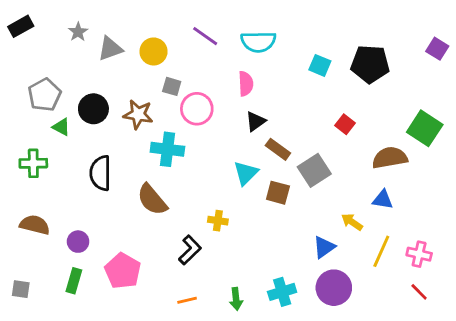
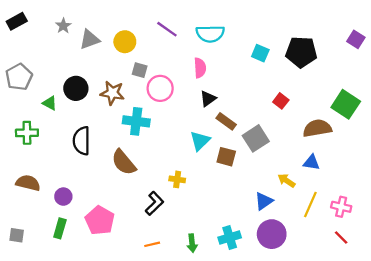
gray pentagon: (44, 95) -> (19, 77), moved

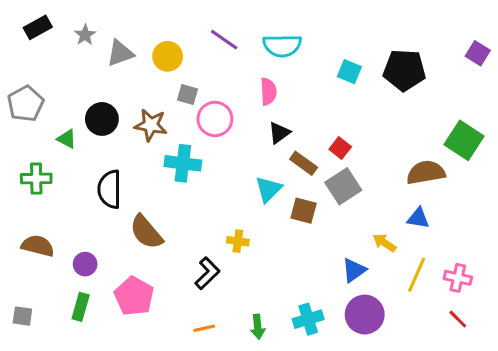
black rectangle: (17, 21) -> (38, 27), moved
red square: (281, 101) -> (340, 148), moved
brown semicircle: (124, 162) -> (146, 232), moved

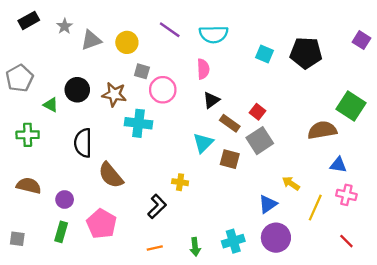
blue triangle: (418, 218) -> (338, 165), moved
pink cross: (458, 278) -> (346, 195), moved

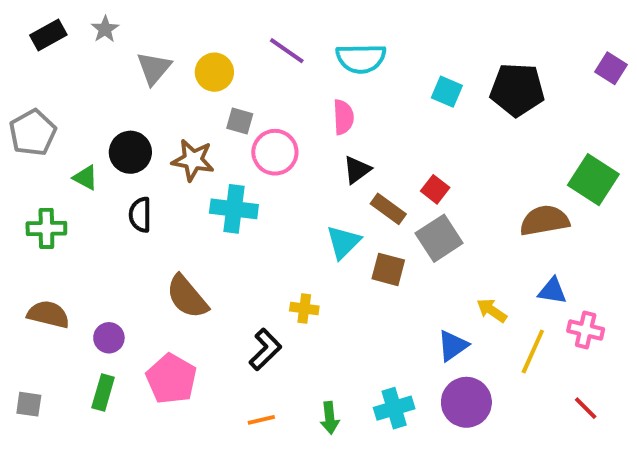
gray star: (65, 26) -> (105, 29), moved
gray triangle: (91, 40) -> (154, 68), turned -30
black semicircle: (83, 143) -> (140, 215), moved, size x0.7
blue triangle: (338, 165) -> (552, 291), moved

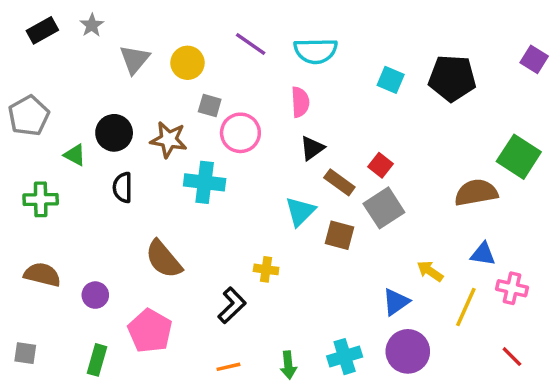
green rectangle: (103, 393) -> (97, 360), moved

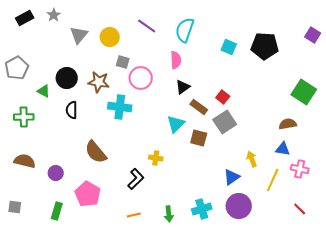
cyan semicircle: (316, 51) -> (185, 30), turned 110
brown semicircle: (476, 193) -> (288, 124), moved, size x0.7
yellow arrow: (430, 271) -> (252, 159), turned 35

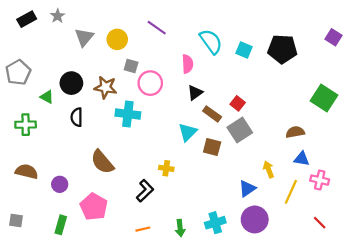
cyan semicircle: (185, 30) -> (211, 42), moved, turned 125
brown semicircle: (288, 124) -> (295, 132), moved

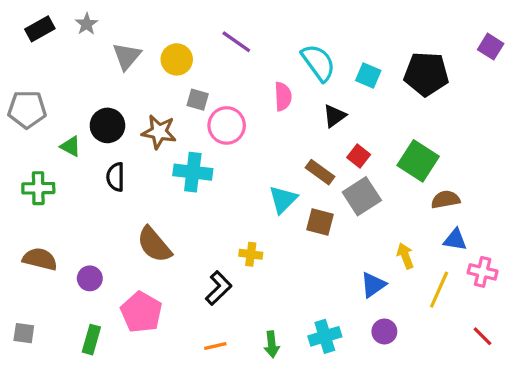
purple square: (334, 37) -> (491, 47), moved
gray pentagon: (18, 72) -> (27, 109), turned 30
black triangle: (195, 93) -> (334, 116), moved
green square: (324, 98) -> (418, 161), moved
purple circle: (255, 219) -> (384, 331), size x0.6

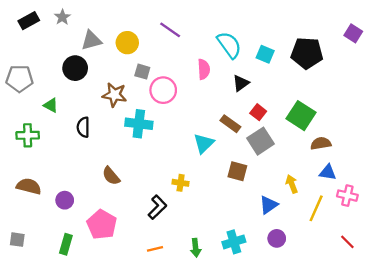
gray triangle: (127, 56) -> (91, 40), turned 35
black circle: (107, 125) -> (75, 68), moved
brown square: (320, 222) -> (237, 171), moved
brown semicircle: (154, 245) -> (111, 176), size x0.7

